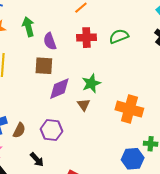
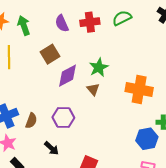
green arrow: (28, 27) -> (24, 25), moved
purple semicircle: (50, 41) -> (62, 23), moved
brown square: (44, 66) -> (50, 54), turned -30

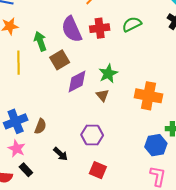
purple semicircle: (62, 23) -> (72, 29), size x1.5
green arrow: (24, 25) -> (40, 41), moved
purple hexagon: (63, 118) -> (92, 135), moved

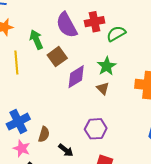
green semicircle: (132, 24) -> (116, 34), moved
brown semicircle: (40, 126) -> (44, 134), moved

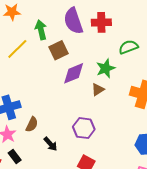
green semicircle: (116, 34) -> (128, 47), moved
yellow line: (16, 63) -> (17, 49), turned 40
brown triangle: (103, 88) -> (98, 90), turned 32

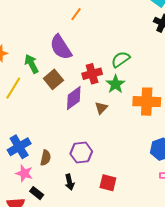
red cross: (101, 22) -> (92, 74), moved
green star: (106, 68) -> (115, 84), moved
purple hexagon: (84, 128) -> (81, 153), moved
black arrow: (50, 144) -> (70, 182), moved, turned 42

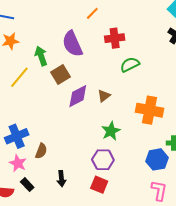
red cross: (92, 74) -> (115, 38), moved
green star: (115, 84) -> (111, 131), moved
brown triangle: (101, 108) -> (104, 96), moved
purple hexagon: (81, 153) -> (103, 160), moved

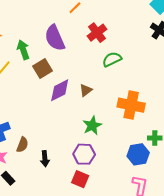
red cross: (115, 38) -> (97, 33), turned -30
black arrow: (61, 179) -> (45, 159), moved

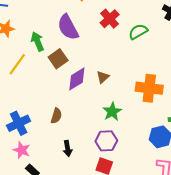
green semicircle: (112, 59) -> (138, 32), moved
brown semicircle: (22, 145) -> (56, 116), moved

